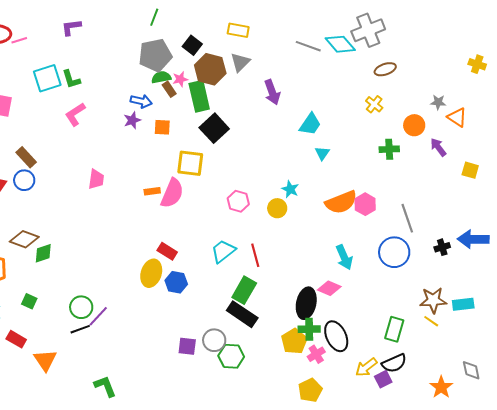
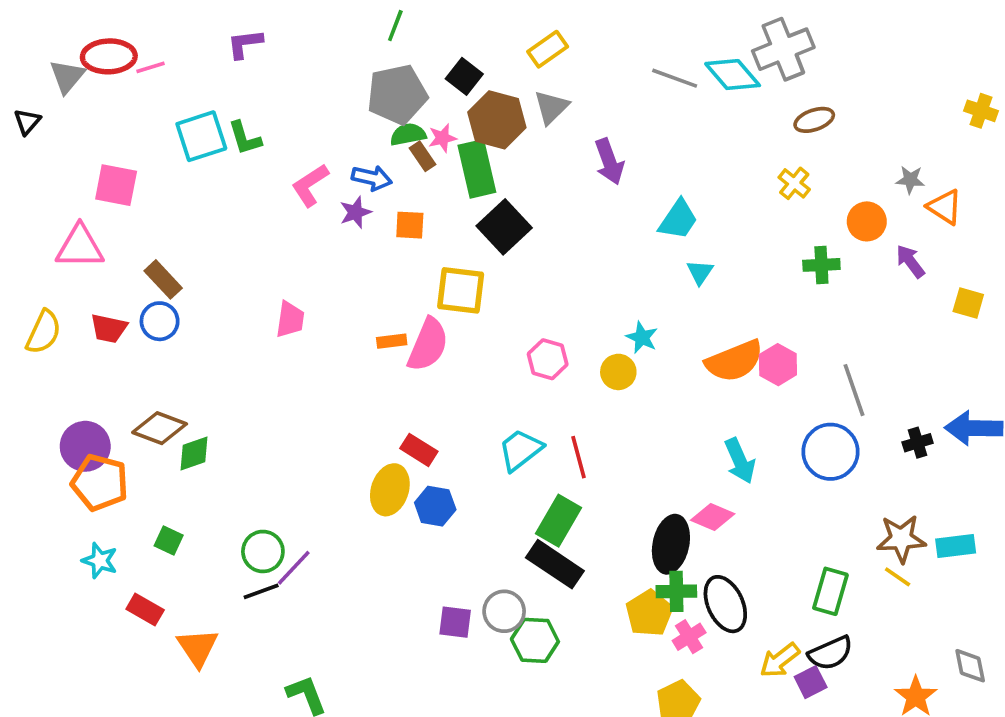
yellow rectangle: (238, 30) -> (548, 49), turned -45
pink L-shape: (75, 114) -> (310, 185), moved

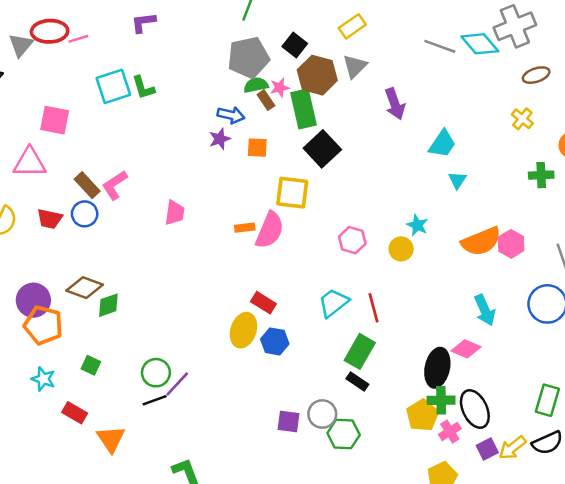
pink L-shape: (310, 185) -> (115, 185), moved
black rectangle: (555, 564) -> (357, 381), size x0.6
purple square: (811, 682) -> (487, 449), moved

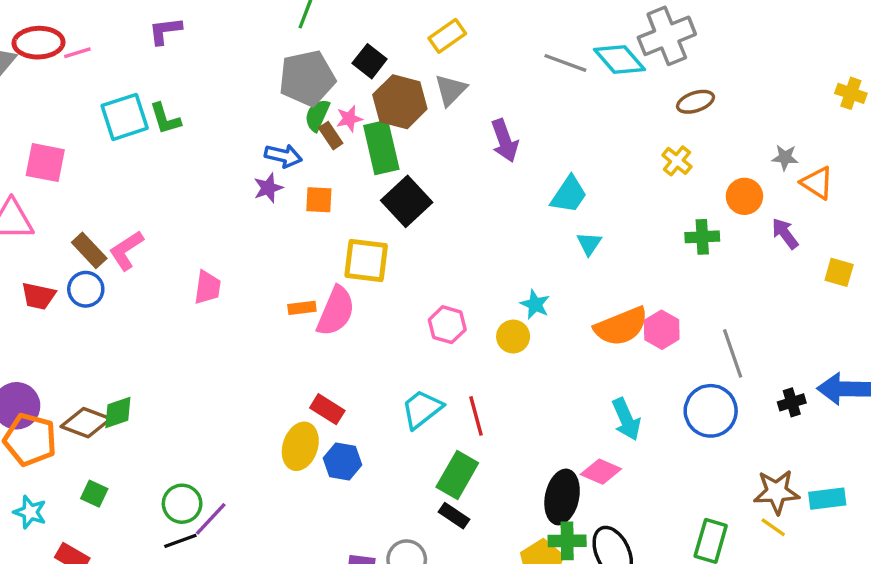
green semicircle: (256, 85) -> (317, 115), turned -55
brown diamond: (85, 288) -> (86, 423), moved

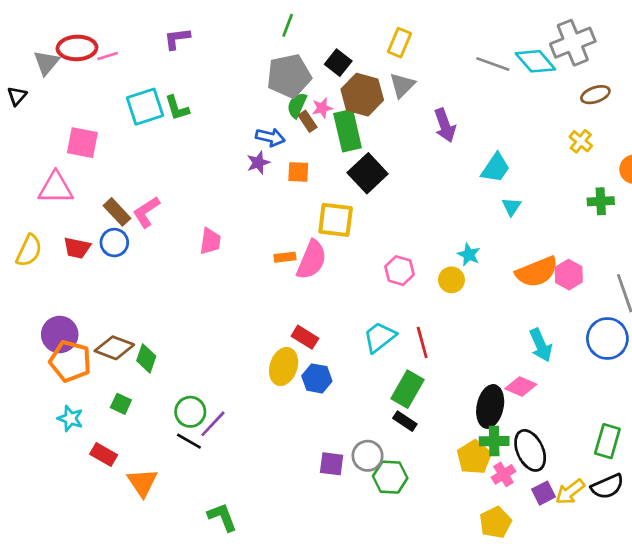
yellow rectangle: (447, 36) -> (400, 43), turned -32
green diamond: (118, 413) -> (146, 358), moved, turned -52
black line: (180, 541) -> (189, 441), turned 50

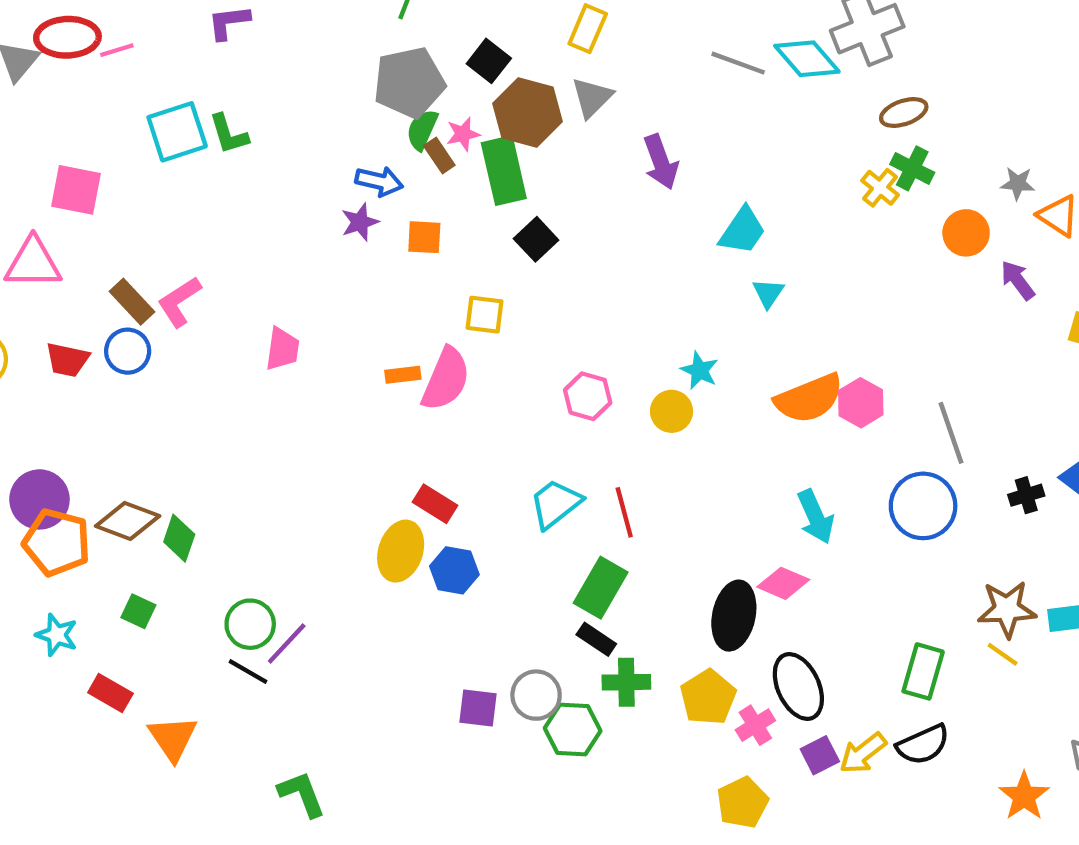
black square: (368, 173) -> (536, 239), size x0.7
green cross: (601, 201) -> (912, 168), moved, turned 30
yellow square: (336, 220) -> (484, 315), size x0.7
green cross: (494, 441) -> (626, 682), moved

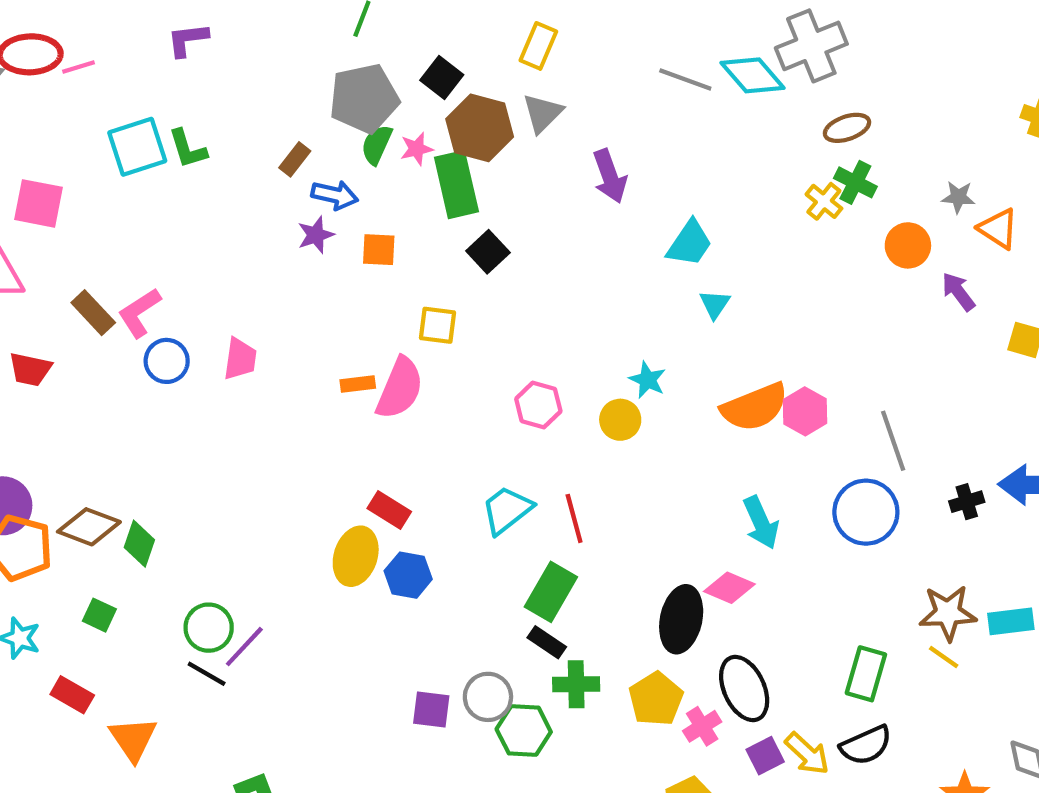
brown rectangle: (439, 155) -> (295, 159), moved, turned 72
blue circle: (128, 351) -> (167, 361), moved
yellow arrow: (863, 753) -> (807, 754), turned -99

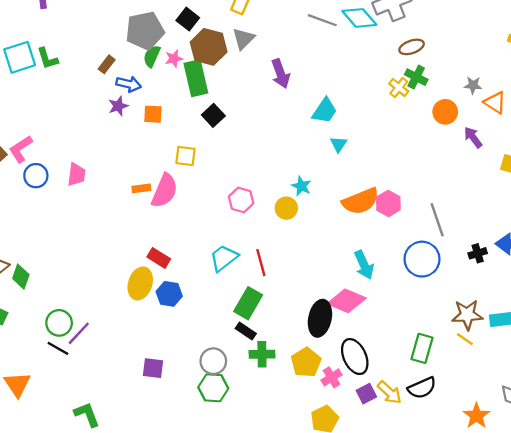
pink diamond: (729, 588) -> (347, 301), size x1.4
purple square: (431, 710) -> (153, 368), moved
green hexagon: (524, 731) -> (213, 388), moved

